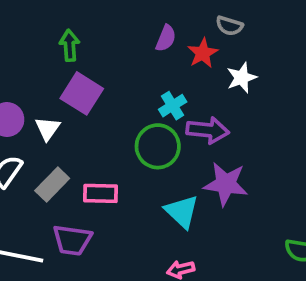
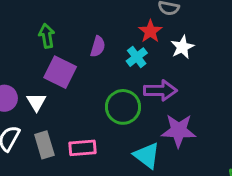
purple semicircle: (166, 38) -> (98, 47), moved
cyan cross: (173, 106) -> (137, 57), moved
gray rectangle: (52, 184) -> (44, 145), turned -55

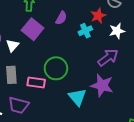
purple arrow: (160, 90) -> (108, 58), moved, turned -50
green circle: (123, 107) -> (56, 68), moved

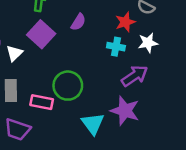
cyan cross: (85, 31) -> (116, 47), moved, turned 32

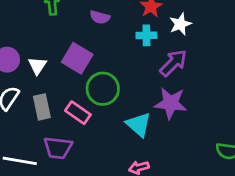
purple semicircle: (78, 22) -> (100, 17), turned 84
purple square: (41, 34) -> (77, 58), moved
pink rectangle: (42, 102) -> (78, 113), turned 35

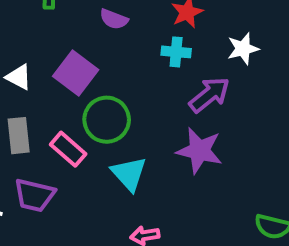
white star: (180, 24) -> (243, 49), moved
white triangle: (37, 66) -> (19, 77), turned -42
cyan triangle: (139, 125) -> (129, 174), moved

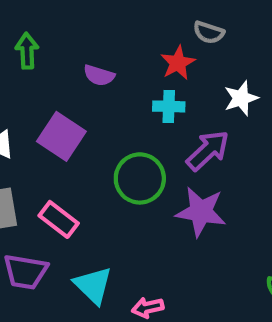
green circle: (107, 120) -> (140, 178), moved
cyan triangle: (129, 174) -> (93, 285), moved

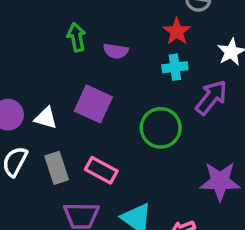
green arrow: (27, 51) -> (77, 37), moved
purple star: (201, 212) -> (220, 181), moved

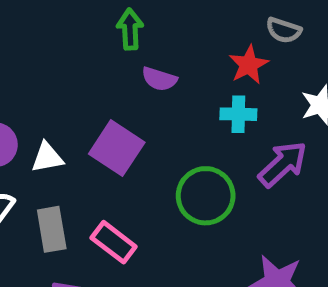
green arrow: (77, 37) -> (130, 29), moved
white triangle: (46, 118) -> (47, 157), turned -35

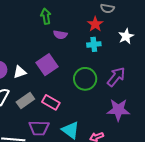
purple square: (117, 148) -> (47, 65), turned 30
purple arrow: (283, 164) -> (116, 77), moved
gray rectangle: (52, 229) -> (25, 101), turned 72

